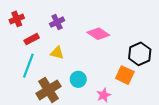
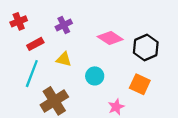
black hexagon: (140, 54) -> (146, 47), moved
cyan circle: (78, 79) -> (95, 76), moved

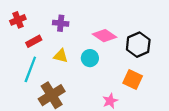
purple cross: (64, 25) -> (61, 23), turned 32
cyan circle: (95, 76) -> (90, 58), moved

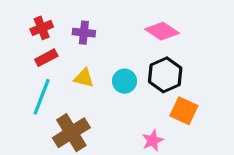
red cross: (18, 20) -> (42, 28), moved
pink diamond: (105, 36) -> (162, 31), moved
black hexagon: (138, 45) -> (165, 75), moved

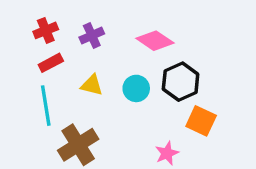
pink diamond: (162, 31) -> (155, 41), moved
purple cross: (84, 33) -> (92, 36), turned -30
cyan line: (42, 97) -> (46, 106), turned -30

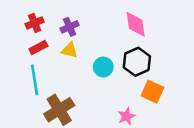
pink diamond: (155, 41) -> (136, 24), moved, turned 48
yellow triangle: (92, 85) -> (70, 50), moved

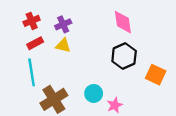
cyan circle: (103, 67) -> (94, 93), moved
orange square: (152, 92) -> (156, 75), moved

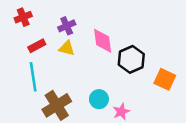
red cross: (32, 21) -> (23, 17), moved
pink diamond: (123, 22) -> (103, 41), moved

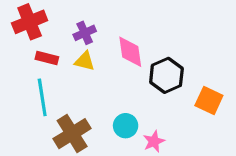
red cross: (23, 17) -> (30, 22), size x1.5
red rectangle: (37, 46) -> (47, 58), turned 42

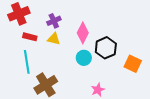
pink diamond: (130, 52) -> (83, 33), turned 35
cyan circle: (126, 126) -> (84, 58), moved

